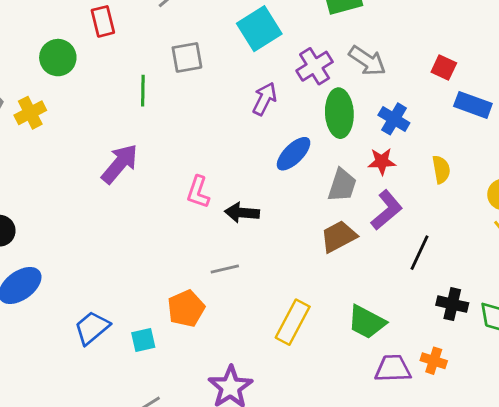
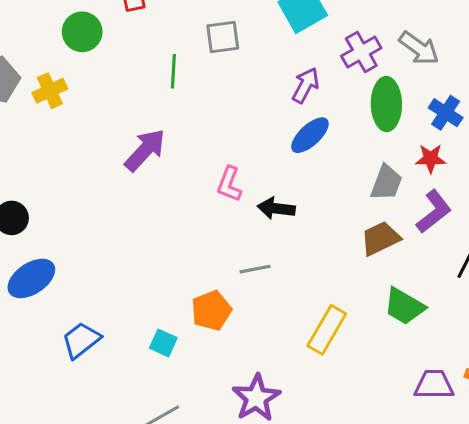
blue ellipse: (294, 154) -> (310, 135), moved
green trapezoid: (367, 322) -> (404, 306), moved
blue trapezoid: (92, 328) -> (81, 340), moved
cyan square: (143, 340) -> (163, 343), turned 35

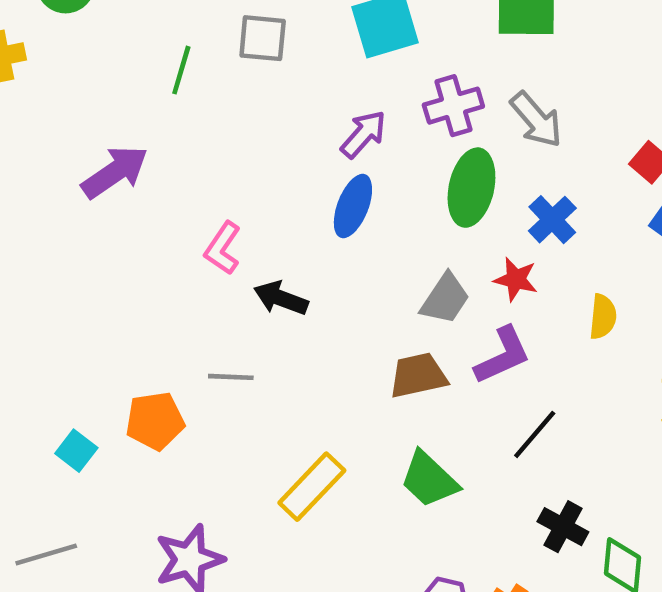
blue ellipse: (310, 135) -> (353, 206), turned -39

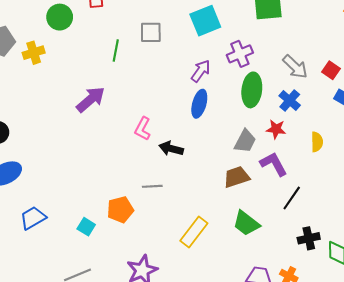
gray arrow: (536, 120) -> (295, 67), moved
purple L-shape: (503, 355) -> (274, 164), turned -88
black cross: (563, 527) -> (309, 238), turned -35

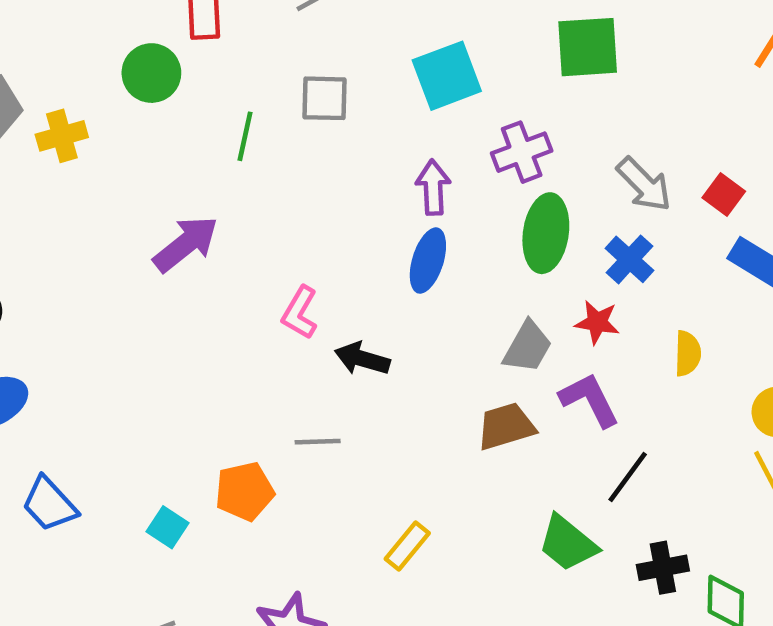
green circle: (60, 17) -> (151, 73), moved
purple arrow: (201, 71) -> (433, 187), turned -40
blue trapezoid: (33, 218) -> (49, 504), turned -104
green trapezoid: (246, 223) -> (568, 543), moved
yellow rectangle: (194, 232) -> (407, 546), size x0.7

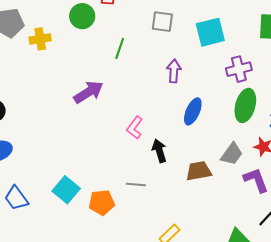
gray square: (324, 98) -> (162, 22), moved
purple arrow: (433, 187) -> (174, 71), moved
black arrow: (362, 359) -> (159, 151), turned 50
brown trapezoid: (506, 426) -> (199, 171), moved
cyan square: (168, 527) -> (66, 190), moved, size x1.5

